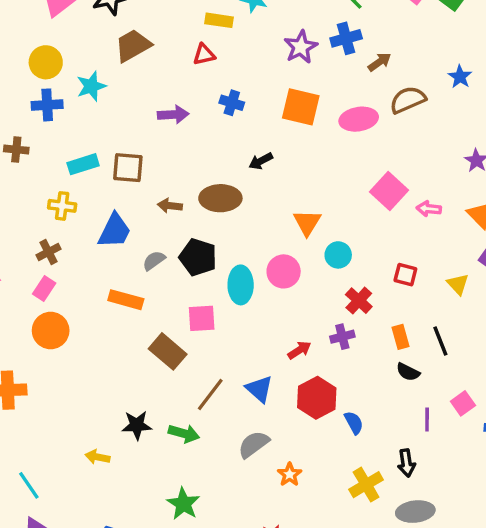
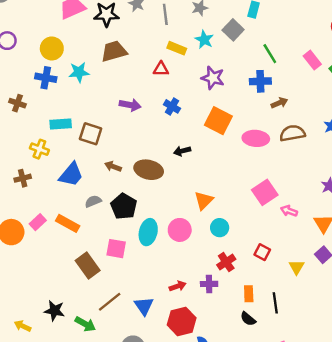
purple star: (301, 47) -> (213, 78), moved, turned 30
pink rectangle: (44, 288) -> (38, 222), moved

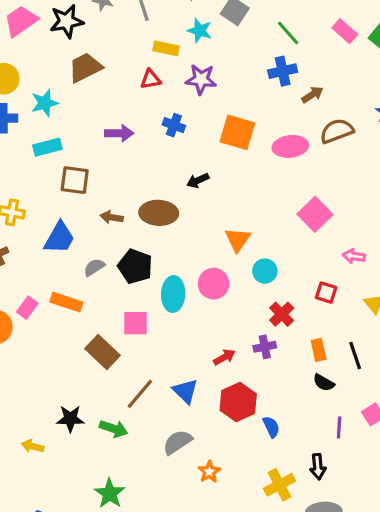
purple star: (213, 78) -> (201, 79), moved
cyan rectangle: (61, 124) -> (47, 147), moved
pink arrow: (289, 211) -> (354, 256), moved

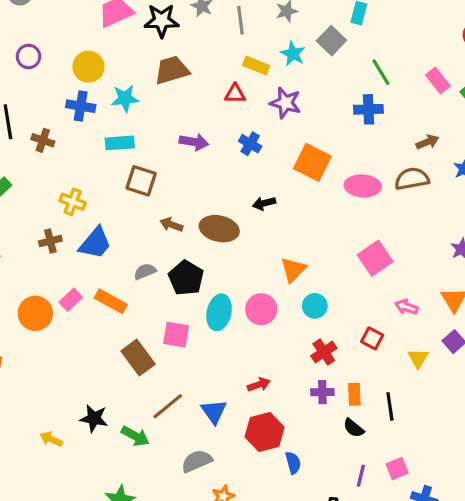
brown arrow: (312, 95) -> (427, 142), moved
blue trapezoid: (59, 238) -> (95, 243), moved
purple cross: (265, 347) -> (322, 392), moved

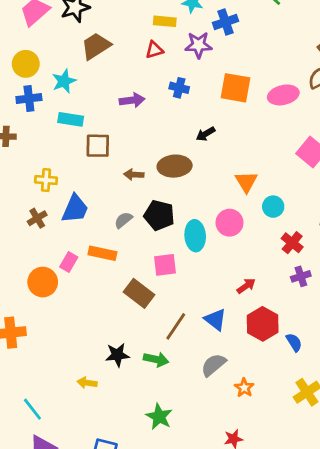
blue cross: (368, 109) -> (225, 22), moved
cyan rectangle: (120, 143) -> (71, 119), turned 30

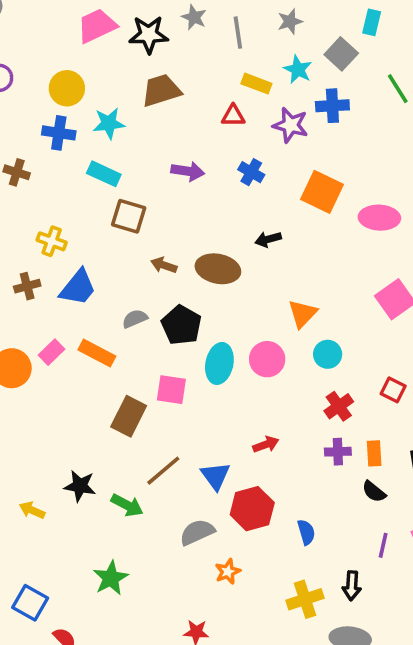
brown rectangle: (139, 293) -> (129, 416), turned 64
red hexagon: (263, 324) -> (252, 509), moved

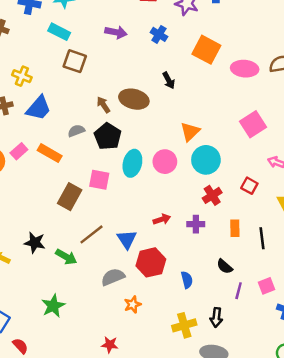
black arrow: (268, 239) -> (169, 80), turned -105
brown arrow: (164, 265) -> (103, 105), moved, turned 35
cyan circle: (328, 354) -> (206, 160), size x1.5
purple cross: (338, 452) -> (196, 224), moved
black semicircle: (374, 492) -> (225, 266), moved

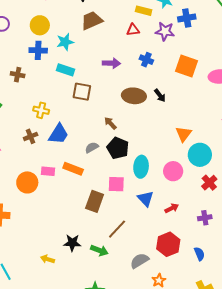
brown ellipse: (134, 99) -> (134, 96), moved
pink rectangle: (19, 151) -> (48, 171), turned 56
pink circle: (165, 162) -> (173, 171), moved
purple cross: (196, 224) -> (205, 218), moved
blue triangle: (127, 239) -> (146, 199), moved

